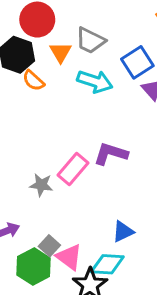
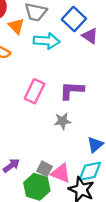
pink rectangle: (73, 169) -> (35, 91), moved
gray star: (41, 185) -> (63, 121), moved

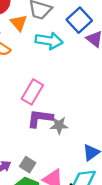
purple L-shape: (72, 90) -> (40, 118), moved
gray square: (44, 169) -> (28, 165), moved

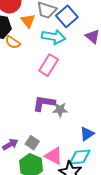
blue square: (79, 20) -> (67, 16), moved
pink rectangle: (32, 92) -> (49, 65), moved

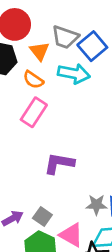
orange semicircle: (13, 42) -> (33, 80), moved
pink rectangle: (49, 65) -> (34, 112), moved
gray star: (60, 110) -> (96, 205), moved

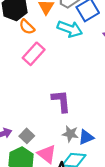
orange semicircle: (33, 80) -> (27, 27), moved
purple L-shape: (59, 163) -> (61, 101), moved, turned 65

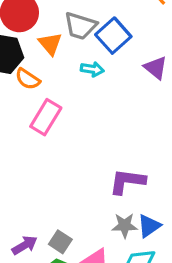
cyan arrow: (70, 29) -> (92, 69), size x0.6
purple L-shape: (61, 101) -> (127, 181), moved, turned -65

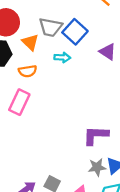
orange semicircle: (28, 79) -> (28, 71), moved, turned -36
pink rectangle: (46, 117) -> (19, 102), moved

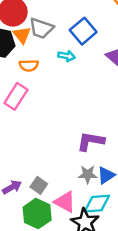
gray trapezoid: (50, 27) -> (41, 28), moved
orange triangle: (30, 42) -> (22, 35), moved

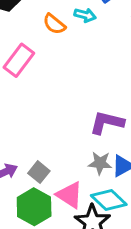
orange semicircle: (29, 65) -> (54, 24), moved, turned 36
cyan diamond: (97, 204) -> (109, 200), turned 44

